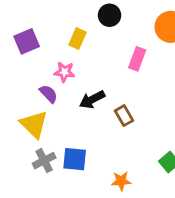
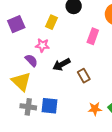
gray cross: (44, 161) -> (28, 107), turned 35
orange star: (121, 181) -> (95, 109), moved

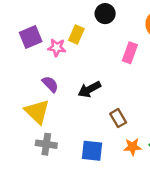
pink star: (42, 45) -> (57, 48), moved
brown rectangle: (84, 76) -> (118, 118), moved
blue square: (49, 106) -> (92, 151), moved

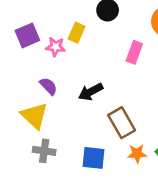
brown rectangle: (118, 118) -> (122, 123), size x1.5

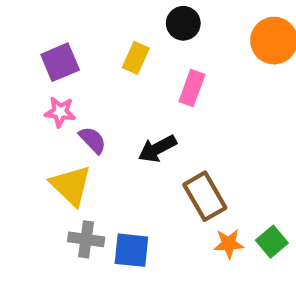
pink star: (55, 47) -> (60, 112), moved
pink rectangle: (134, 52) -> (192, 88), moved
blue square: (93, 158) -> (131, 250), moved

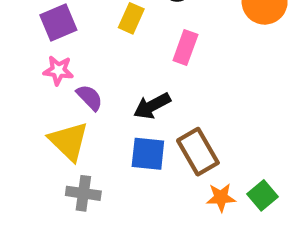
blue square: (131, 250) -> (148, 154), moved

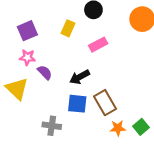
pink rectangle: (185, 47) -> (98, 45), turned 42
yellow triangle: (69, 141) -> (17, 89), moved
gray cross: (83, 193) -> (52, 126), moved

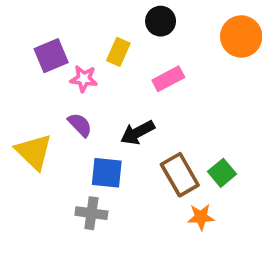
pink star: (27, 57) -> (84, 79), moved
blue square: (77, 104) -> (107, 173), moved
green square: (141, 127) -> (222, 173), moved

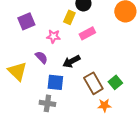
yellow rectangle: (118, 52) -> (69, 17), moved
pink star: (84, 79) -> (53, 36), moved

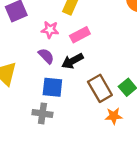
pink rectangle: (87, 33) -> (80, 35), moved
purple semicircle: (41, 57) -> (46, 56), moved

